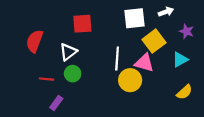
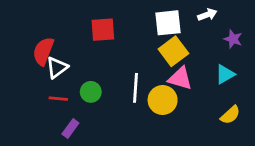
yellow square: (154, 41) -> (173, 51), moved
white triangle: (68, 52) -> (57, 67), moved
white line: (117, 58) -> (135, 88), moved

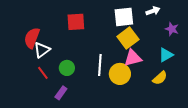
pink triangle: (180, 78) -> (133, 58), turned -30
red line: (58, 99) -> (43, 73), turned 48
yellow semicircle: (230, 115) -> (160, 78), moved
purple rectangle: (70, 128) -> (61, 93), moved

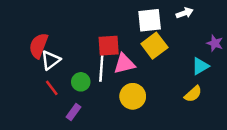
red square: (76, 22) -> (109, 46), moved
purple star: (172, 29) -> (215, 43), moved
pink triangle: (133, 58) -> (124, 64), moved
white line: (100, 65) -> (101, 69), moved
yellow circle: (120, 74) -> (133, 96), moved

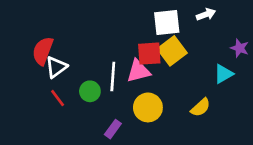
red square: (109, 46) -> (149, 54), moved
yellow semicircle: (193, 94) -> (201, 107), moved
purple rectangle: (74, 112) -> (113, 129), moved

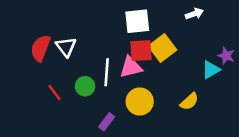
white square: (167, 23) -> (137, 21), moved
purple star: (240, 48) -> (226, 56), moved
white triangle: (56, 67) -> (66, 47), moved, turned -30

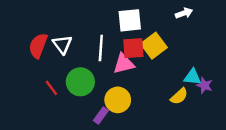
purple star: (226, 56) -> (204, 85), moved
cyan triangle: (211, 70) -> (192, 77), moved, turned 36
white line: (107, 72) -> (101, 48), moved
green circle: (85, 86) -> (80, 82), size x1.5
yellow circle: (140, 101) -> (118, 100), moved

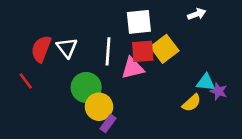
red line: (51, 88) -> (26, 81), moved
yellow circle: (118, 100) -> (99, 107), moved

